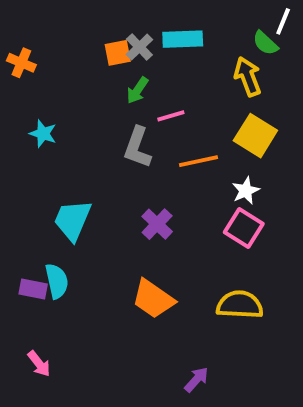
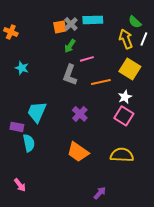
white line: (283, 21) -> (144, 39), moved
purple rectangle: (33, 289) -> (17, 127), moved

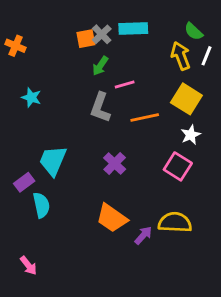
white star: (125, 97) -> (191, 135), moved
purple rectangle: (17, 127) -> (24, 182), turned -48
purple arrow: (100, 193) -> (143, 235), moved

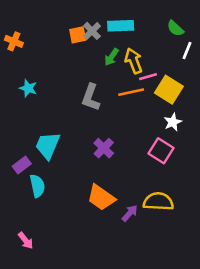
yellow arrow: (181, 56) -> (134, 61), moved
green arrow: (100, 66) -> (112, 57), moved
pink line: (125, 85) -> (148, 77), moved
orange line: (145, 118) -> (131, 92), moved

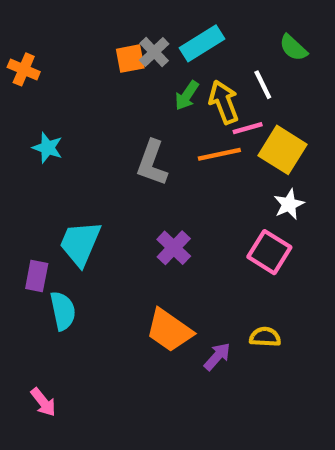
cyan rectangle: (121, 26) -> (202, 43), turned -30
white line: (187, 50) -> (263, 85), moved, turned -48
purple rectangle: (22, 165) -> (37, 276), turned -42
yellow semicircle: (158, 201) -> (265, 337), size x0.6

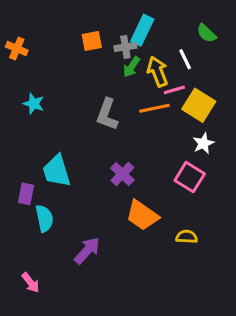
cyan rectangle: (202, 43) -> (142, 30), turned -32
gray cross: (154, 52) -> (125, 47), moved, turned 35
cyan trapezoid: (80, 243) -> (57, 171), turned -40
orange trapezoid: (169, 330) -> (142, 215), moved
purple arrow: (217, 356) -> (87, 250), moved, size x1.4

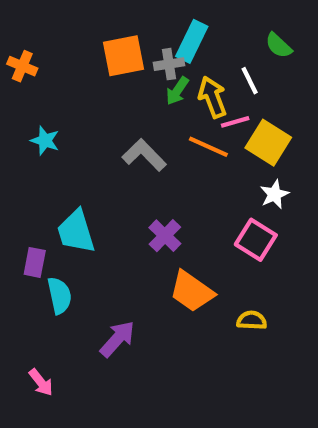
orange square: (92, 41) -> (124, 56), size x1.5
orange line: (154, 108) -> (208, 147), turned 36
gray L-shape: (107, 114) -> (144, 155), turned 116

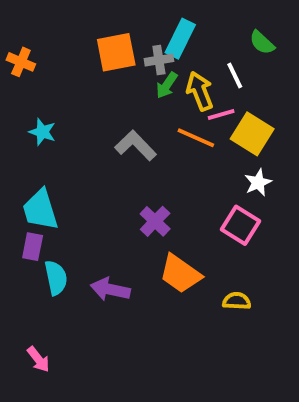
cyan trapezoid: (76, 231) -> (40, 210), moved
purple arrow: (117, 339) -> (110, 289), moved, turned -120

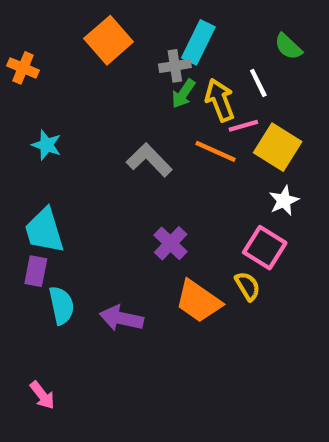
orange square: (116, 52) -> (109, 40), moved, turned -30
yellow semicircle: (237, 301) -> (248, 286), moved, turned 56

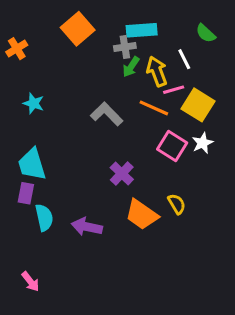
cyan rectangle: (198, 42) -> (142, 30), turned 60
orange cross: (23, 68) -> (17, 49), turned 35
pink square: (265, 248) -> (172, 146), moved

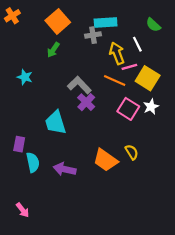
orange cross: (17, 49) -> (12, 16), moved
green arrow: (131, 67) -> (53, 50), moved
cyan trapezoid: (32, 164) -> (56, 123), moved
purple cross: (122, 173) -> (86, 102), moved

